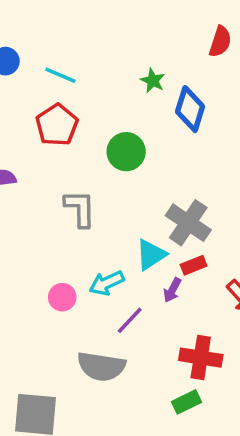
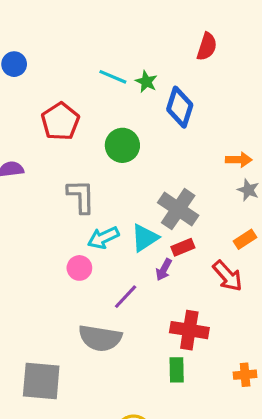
cyan line: (60, 75) -> (113, 77), moved
cyan arrow: (107, 283) -> (103, 238), moved
pink circle: (62, 297) -> (79, 268), moved
green rectangle: (186, 402) -> (177, 370), turned -65

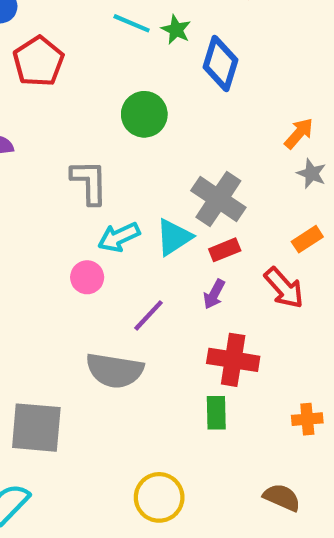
red pentagon: (60, 121) -> (38, 61), moved
orange arrow: (239, 160) -> (299, 133), turned -50
purple arrow: (164, 270) -> (214, 294), moved

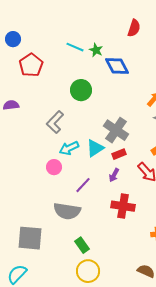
blue diamond: (220, 64) -> (117, 66), turned -45
gray L-shape: (89, 182) -> (55, 122), turned -135
green rectangle: (216, 413) -> (82, 245), moved, turned -35

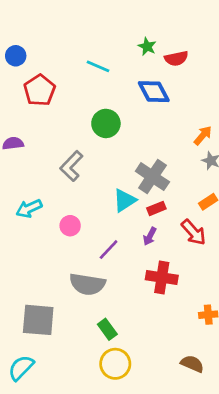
red semicircle: (134, 28) -> (176, 58), moved, turned 60
green star: (96, 50) -> (147, 46), moved
cyan arrow: (69, 148) -> (29, 208), moved

